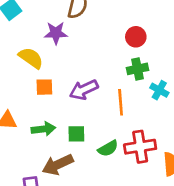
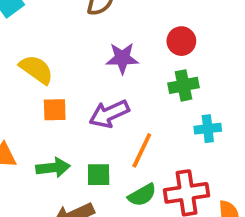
purple star: (56, 33) -> (122, 58), moved
cyan cross: (159, 90) -> (208, 129), moved, turned -36
orange line: (121, 102) -> (142, 150), moved, turned 30

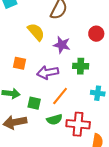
red circle: (181, 41) -> (96, 34), moved
yellow semicircle: (36, 69) -> (36, 32), moved
green cross: (183, 85) -> (81, 66), moved

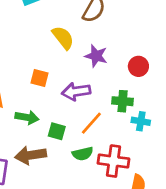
red circle: (96, 34) -> (138, 66), moved
green cross: (81, 66) -> (123, 101), moved

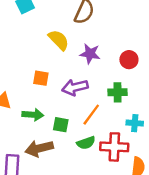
cyan cross: (141, 121) -> (135, 123), moved

